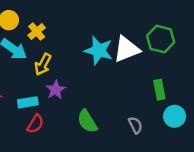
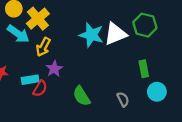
yellow cross: (37, 32) -> (38, 19), size x1.5
red semicircle: (35, 124) -> (40, 88), moved

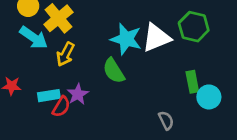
purple star: (54, 69) -> (78, 94), moved
cyan circle: (157, 92) -> (209, 97), moved
green semicircle: (82, 96) -> (114, 71), moved

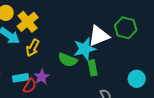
cyan star: (126, 39) -> (85, 49), moved, turned -30
green semicircle: (114, 71) -> (68, 60), turned -36
green rectangle: (192, 82) -> (93, 68), moved

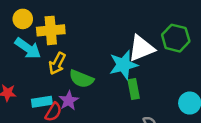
yellow cross: (28, 22) -> (51, 30), turned 35
green semicircle: (68, 60) -> (81, 79), moved

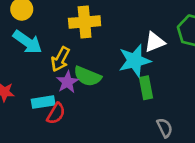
yellow cross: (51, 30) -> (85, 22), moved
white triangle: (141, 48) -> (155, 42), size x0.7
purple star: (69, 100) -> (67, 82), moved

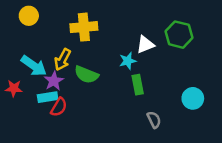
cyan arrow: (27, 42) -> (34, 66), moved
cyan star: (135, 61) -> (128, 61), size x0.6
purple star: (67, 82) -> (54, 81), moved

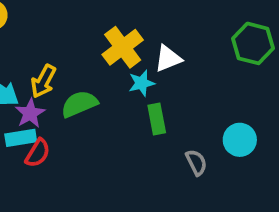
yellow cross: (84, 27) -> (123, 47), moved, turned -32
green hexagon: (179, 35) -> (253, 43), moved
green semicircle: (86, 75) -> (79, 104), turned 135
gray semicircle: (154, 120) -> (196, 162), moved

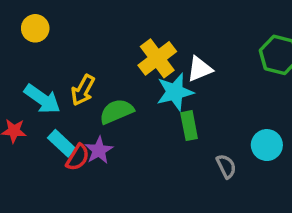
cyan star: (142, 83) -> (175, 92), size x1.5
purple star: (30, 113) -> (99, 150), moved
cyan rectangle: (21, 138) -> (62, 143), turned 52

